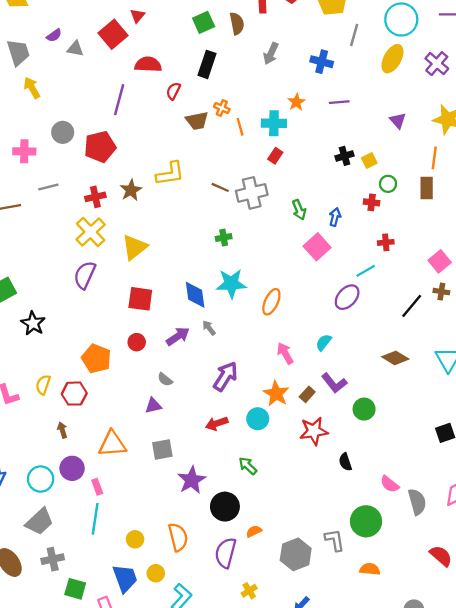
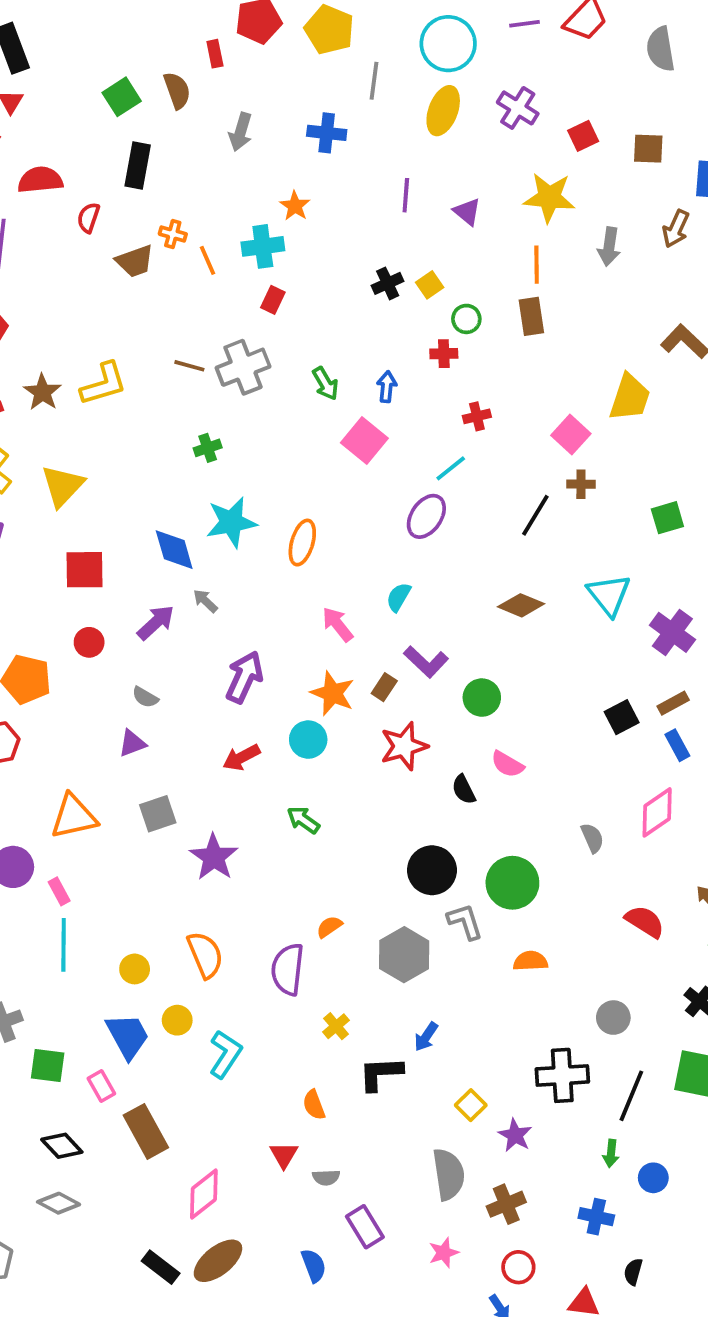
purple line: (339, 102) -> (406, 195), moved, turned -72
yellow L-shape: (170, 174) -> (104, 384), moved
pink semicircle: (390, 484) -> (507, 764), moved
gray semicircle: (417, 502) -> (592, 838), size x0.7
black circle: (225, 507) -> (432, 870), moved

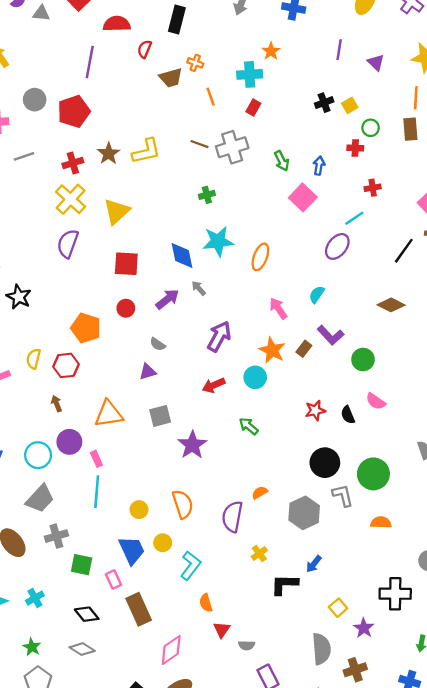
orange line: (208, 260) -> (211, 97), moved
red star: (404, 746) -> (315, 410), moved, size x0.7
orange semicircle: (314, 1105) -> (206, 603), moved

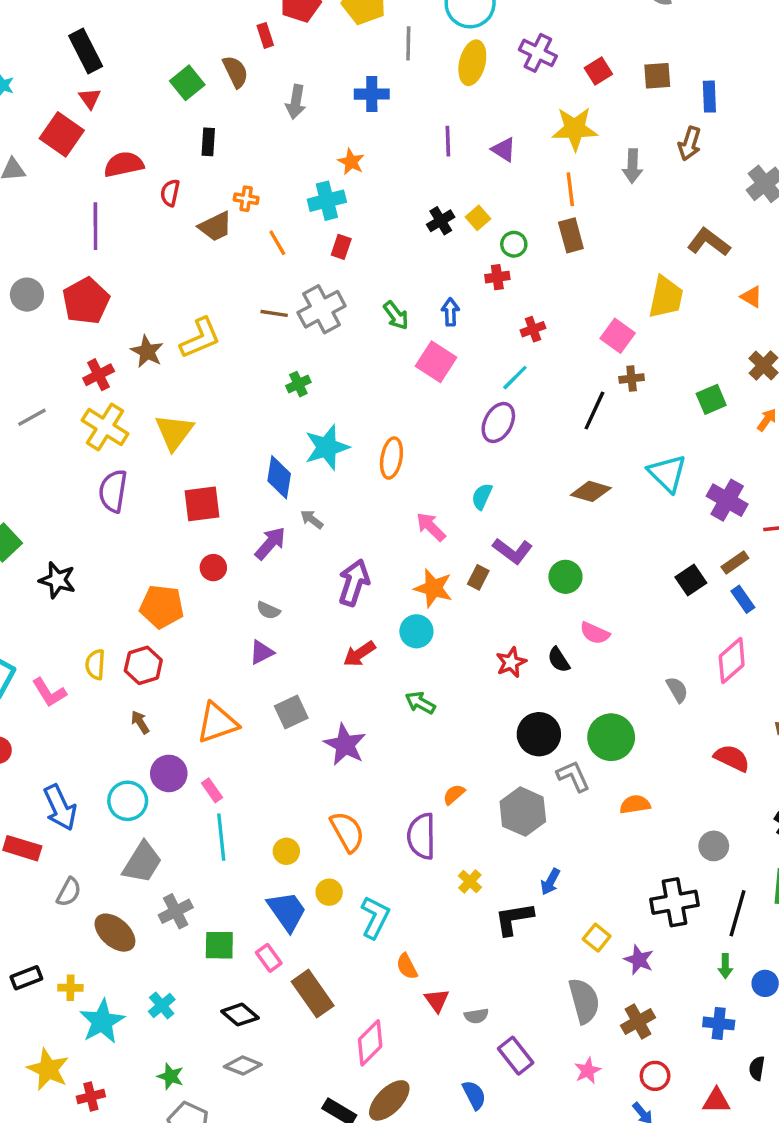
black rectangle: (177, 19) -> (208, 142), size x0.7
gray line: (24, 156) -> (32, 417), moved
blue diamond: (182, 255) -> (279, 477), turned 32

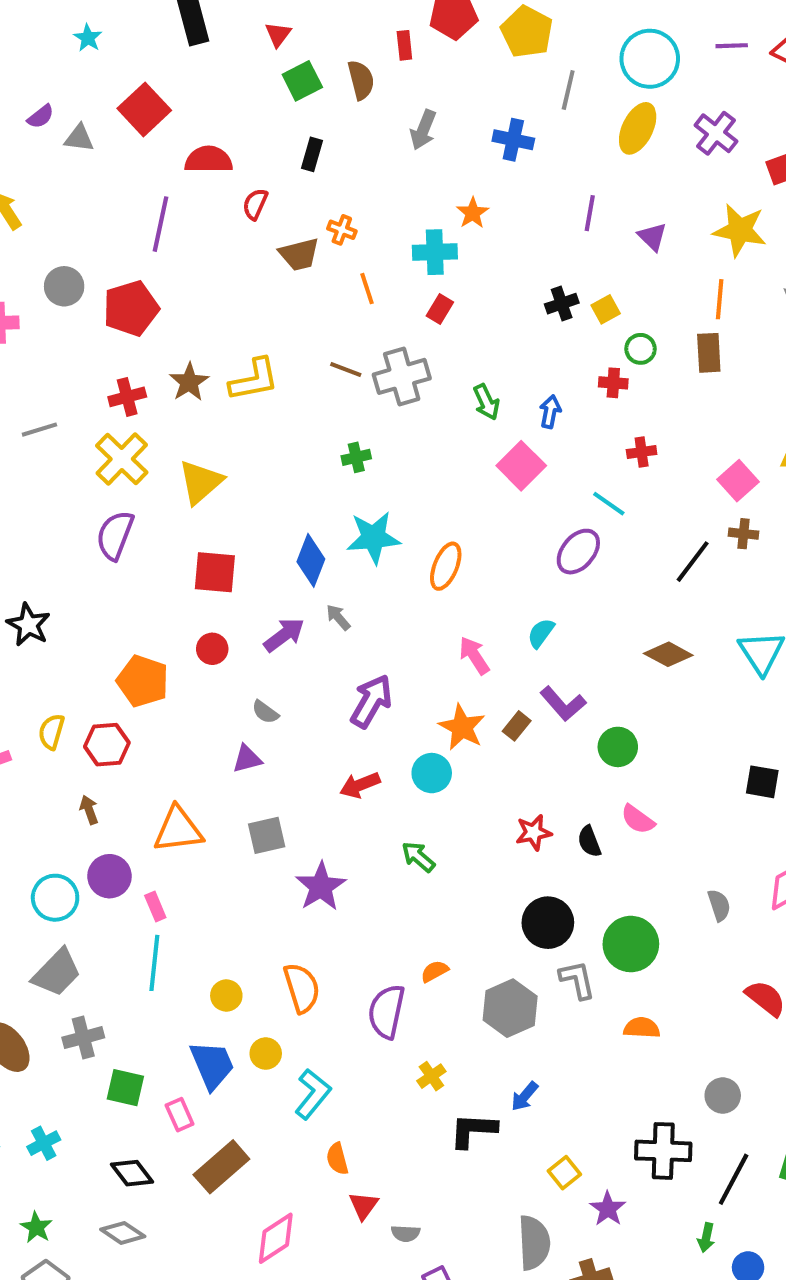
red triangle: (90, 98) -> (278, 34), moved
cyan line: (515, 378) -> (609, 504), turned 68
black square: (691, 580) -> (762, 782), turned 32
brown rectangle: (313, 994) -> (221, 1167), turned 72

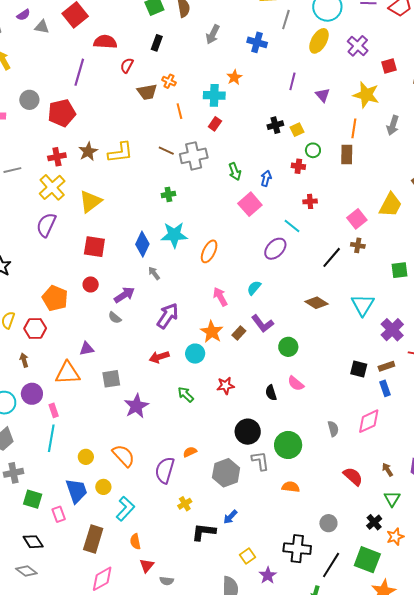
purple arrow: (284, 635) -> (124, 295), moved
purple triangle: (247, 759) -> (87, 349), moved
red star: (534, 832) -> (226, 386), moved
orange semicircle: (302, 988) -> (123, 456), turned -30
brown rectangle: (221, 1167) -> (93, 539), moved, turned -36

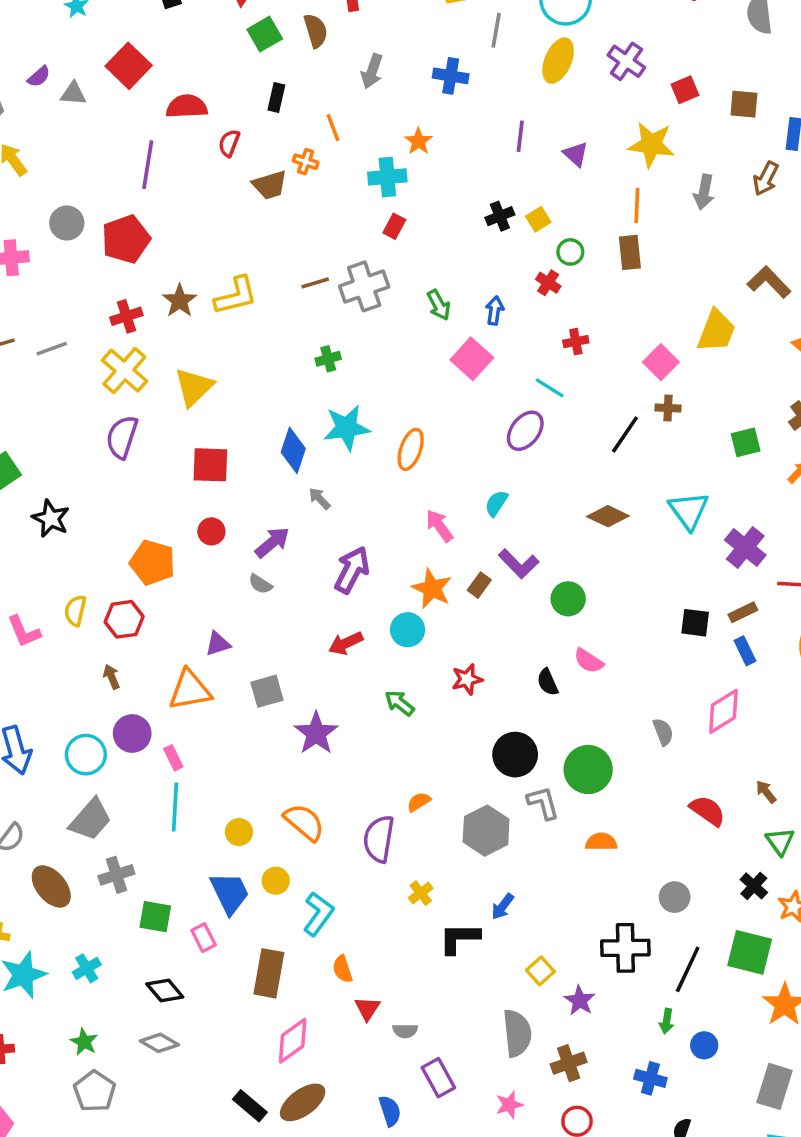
orange line: (179, 111) -> (333, 128), moved
brown line: (166, 151) -> (315, 283), turned -35
red cross: (298, 166) -> (548, 283), turned 32

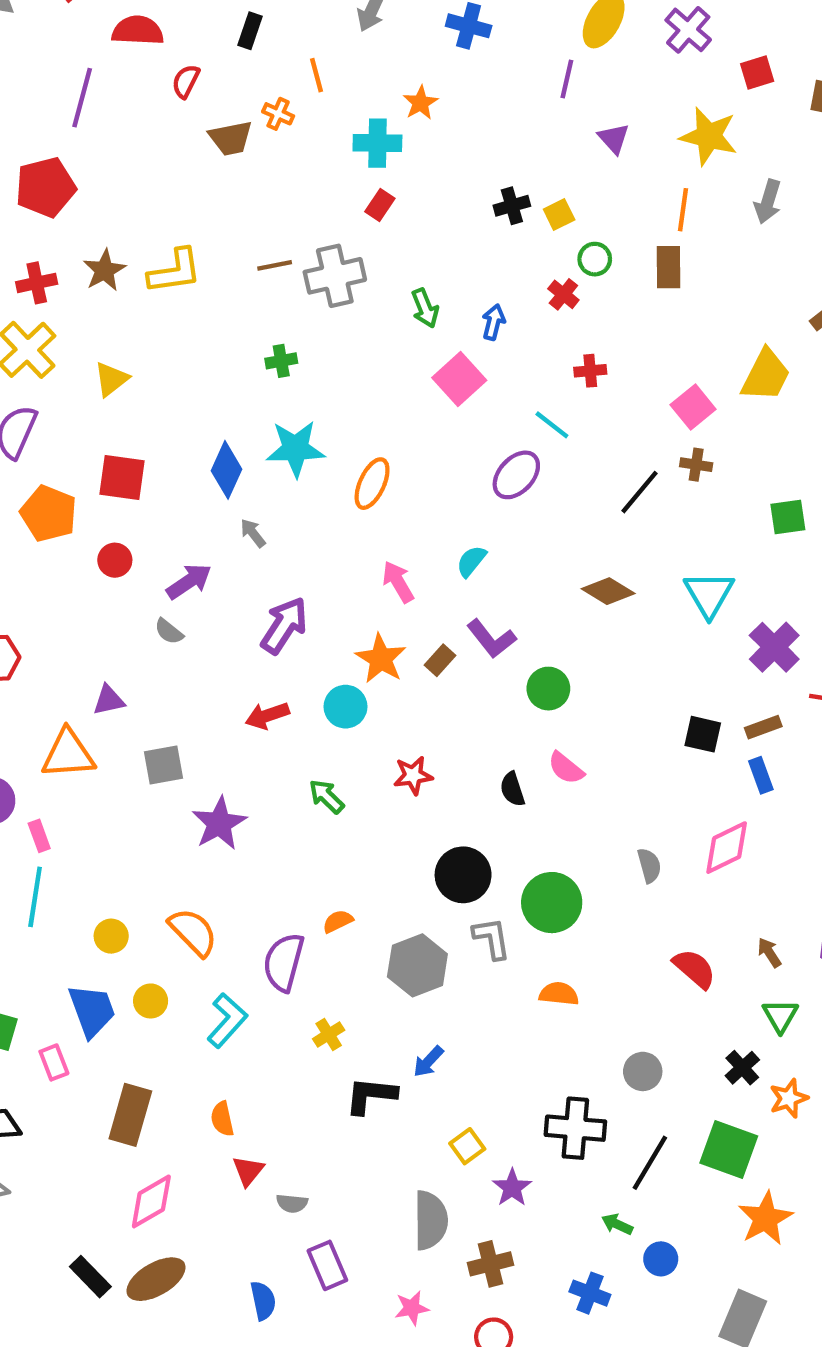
purple line: (520, 136) -> (567, 79), moved
yellow triangle: (194, 387) -> (111, 379), size x0.7
orange pentagon: (152, 563) -> (49, 514), moved
cyan L-shape: (318, 914) -> (227, 1020), moved
green arrow: (667, 1021) -> (617, 1224), turned 100

